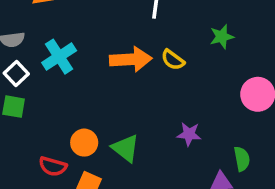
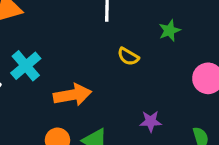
orange arrow: (131, 59) -> (72, 95), moved

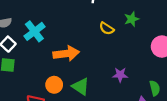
green star: (170, 30) -> (132, 19), moved

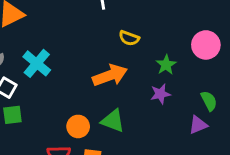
green star: (132, 19) -> (166, 65), moved
orange arrow: (66, 53) -> (110, 75), moved

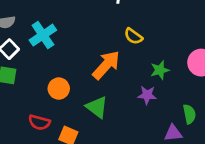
orange arrow: (110, 75) -> (106, 65), turned -44
orange circle: (78, 126) -> (59, 89), moved

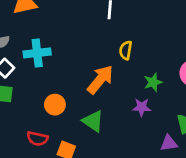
cyan cross: (43, 35) -> (37, 53), turned 30
yellow semicircle: (133, 36) -> (126, 50), turned 66

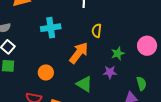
cyan cross: (37, 53) -> (51, 28), moved
green triangle: (93, 121) -> (84, 84), moved

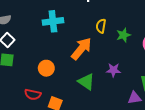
green star: (118, 53) -> (123, 35), moved

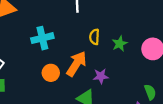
orange circle: (46, 68) -> (51, 73), moved
purple star: (113, 70) -> (101, 76), moved

